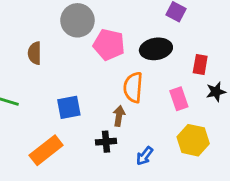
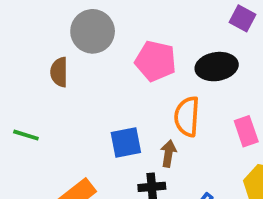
gray circle: (77, 20) -> (93, 31), moved
blue square: (69, 107) -> (126, 142), moved

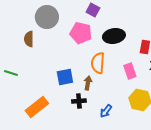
purple square: (242, 18) -> (93, 10), moved

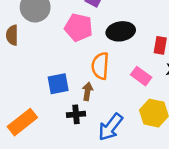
pink rectangle: (130, 71) -> (141, 76), turned -35
blue arrow: (106, 111) -> (110, 127), size x1.6

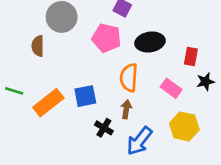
brown arrow: (87, 91) -> (126, 109), moved
black cross: (76, 114) -> (104, 128), turned 36
orange rectangle: (22, 122) -> (48, 103), moved

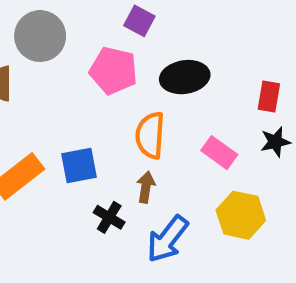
red rectangle: (191, 57) -> (269, 96), moved

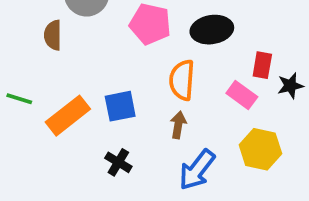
red rectangle: (269, 96) -> (262, 65), moved
black cross: (109, 217) -> (118, 162), moved

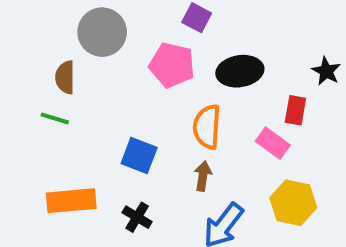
black star: (290, 86) -> (326, 71), moved, turned -30
green line: (19, 99) -> (55, 118), moved
blue square: (120, 106) -> (139, 155), turned 32
orange rectangle: (68, 116) -> (71, 201), moved, turned 33

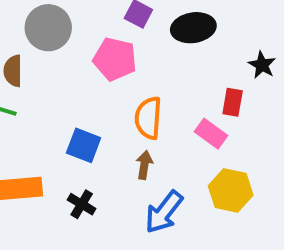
black ellipse: (240, 71) -> (193, 28), moved

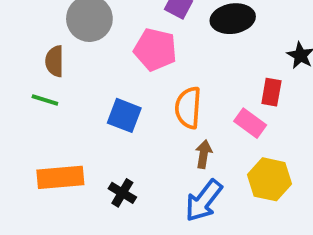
blue square: (84, 145) -> (124, 115), moved
brown arrow: (144, 165) -> (204, 154), moved

